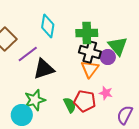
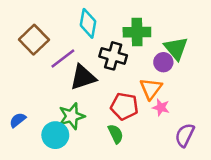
black cross: (90, 52) -> (113, 56), moved
orange triangle: (90, 69) -> (151, 89), moved
red pentagon: (85, 101) -> (124, 106), moved
green semicircle: (70, 105) -> (116, 134), moved

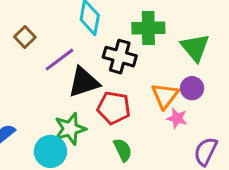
brown square: (34, 40) -> (25, 37), size x0.6
purple circle: (163, 62) -> (192, 88), moved
red pentagon: (124, 106) -> (114, 108), moved

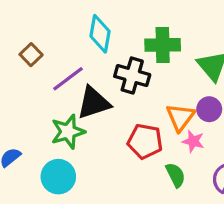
red pentagon: (114, 108) -> (145, 141), moved
green star: (70, 129) -> (68, 132), moved
green semicircle: (123, 150) -> (176, 175), moved

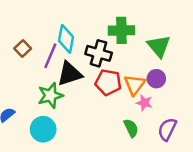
cyan diamond: (100, 34) -> (66, 39), moved
brown square: (31, 55) -> (23, 49), moved
purple line: (68, 79) -> (50, 56), turned -30
red pentagon: (145, 141) -> (108, 82), moved

